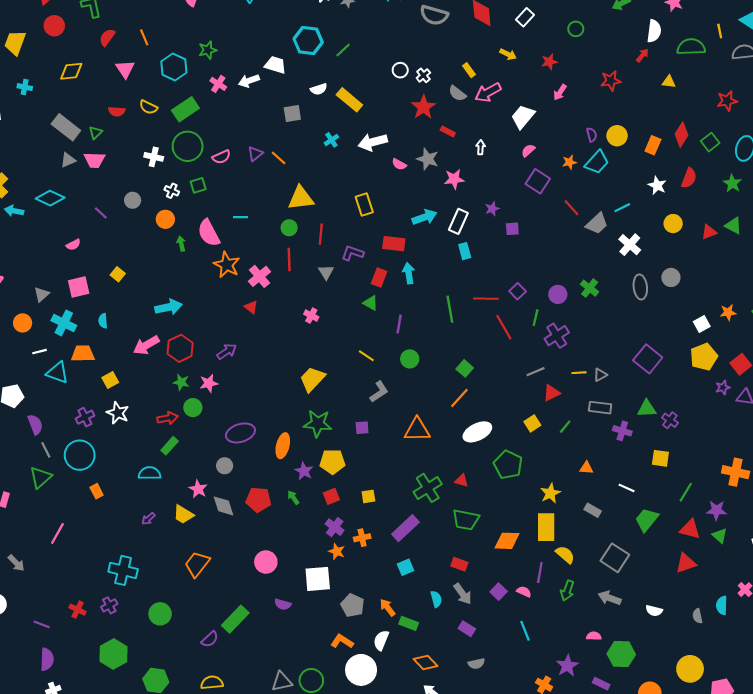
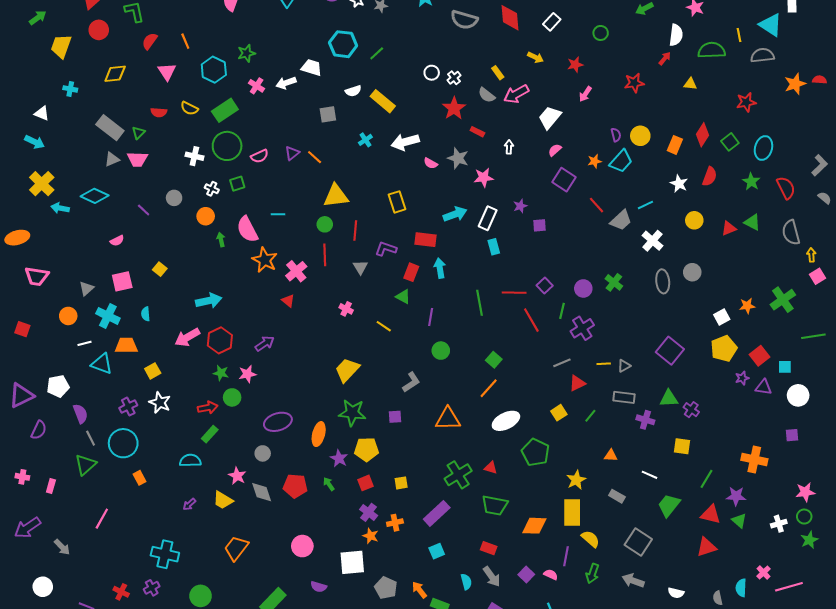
yellow line: (366, 356) -> (384, 326), moved

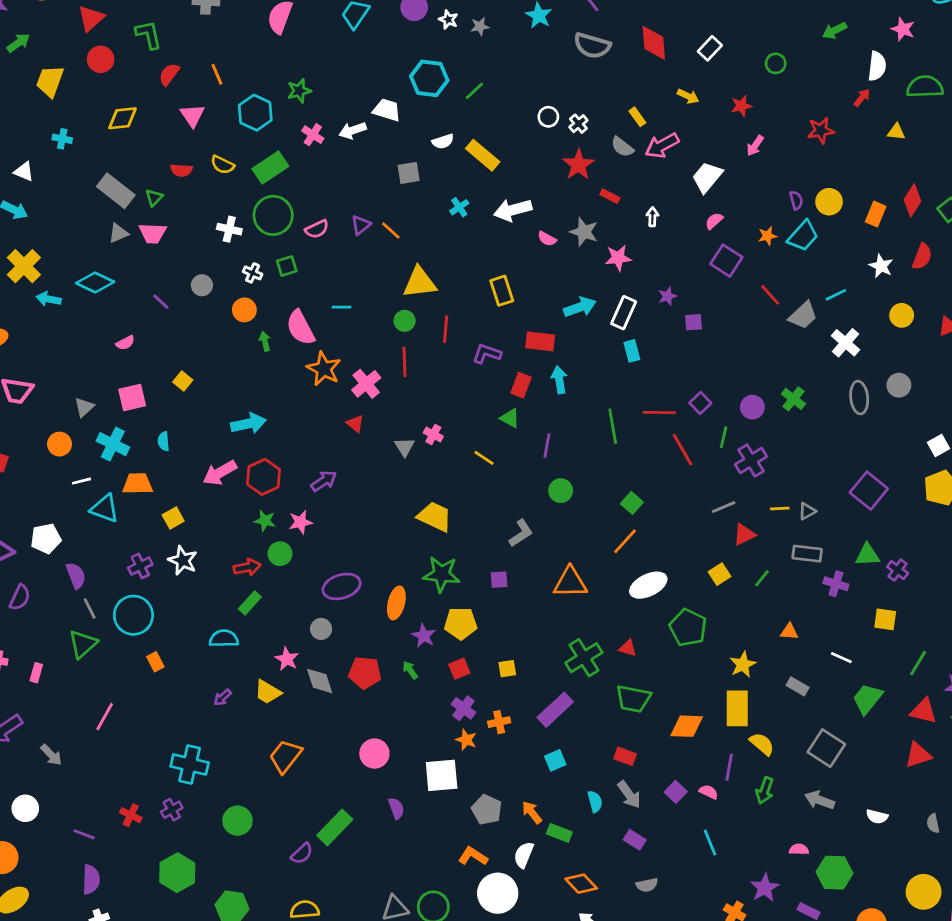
gray triangle: (360, 267) -> (405, 447), moved
yellow trapezoid: (347, 370) -> (435, 517), turned 72
purple semicircle: (319, 587) -> (396, 808), turned -126

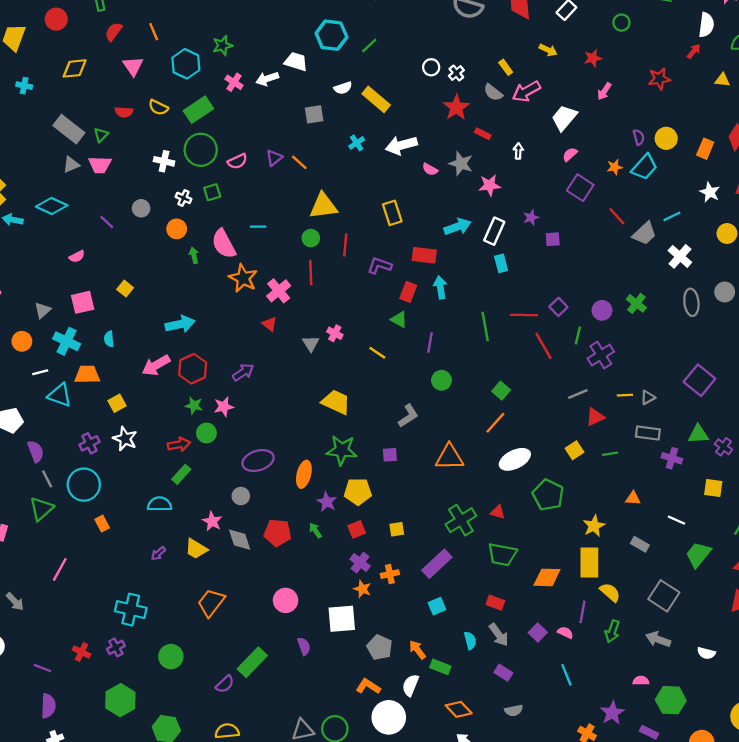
green line: (762, 578) -> (610, 454), turned 42

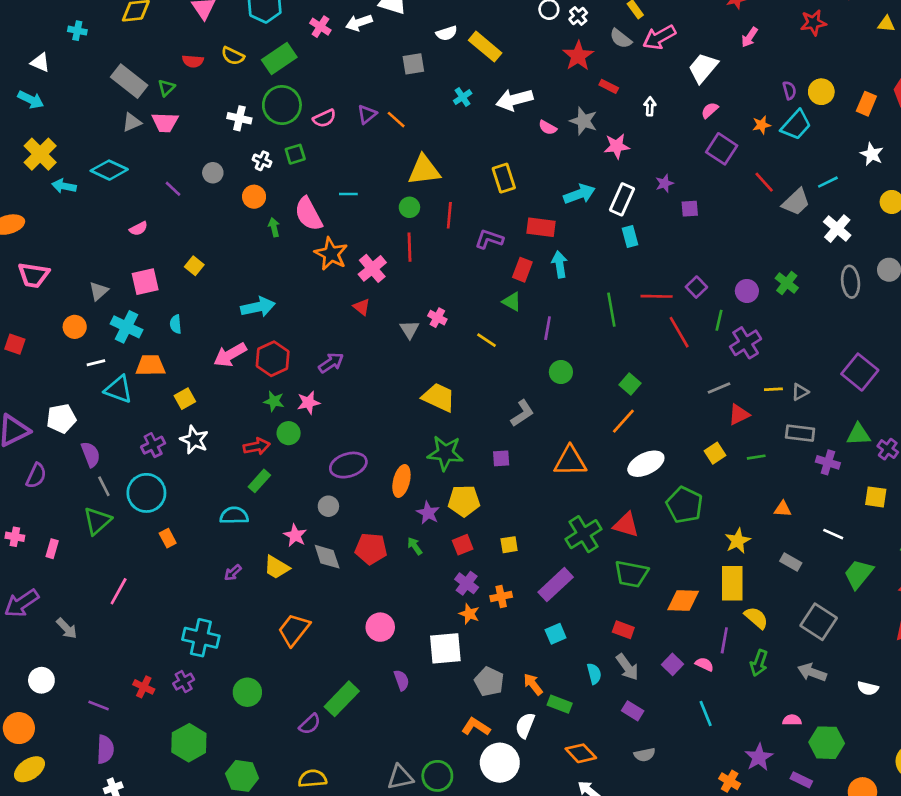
red triangle: (498, 512) -> (626, 525), size x1.5

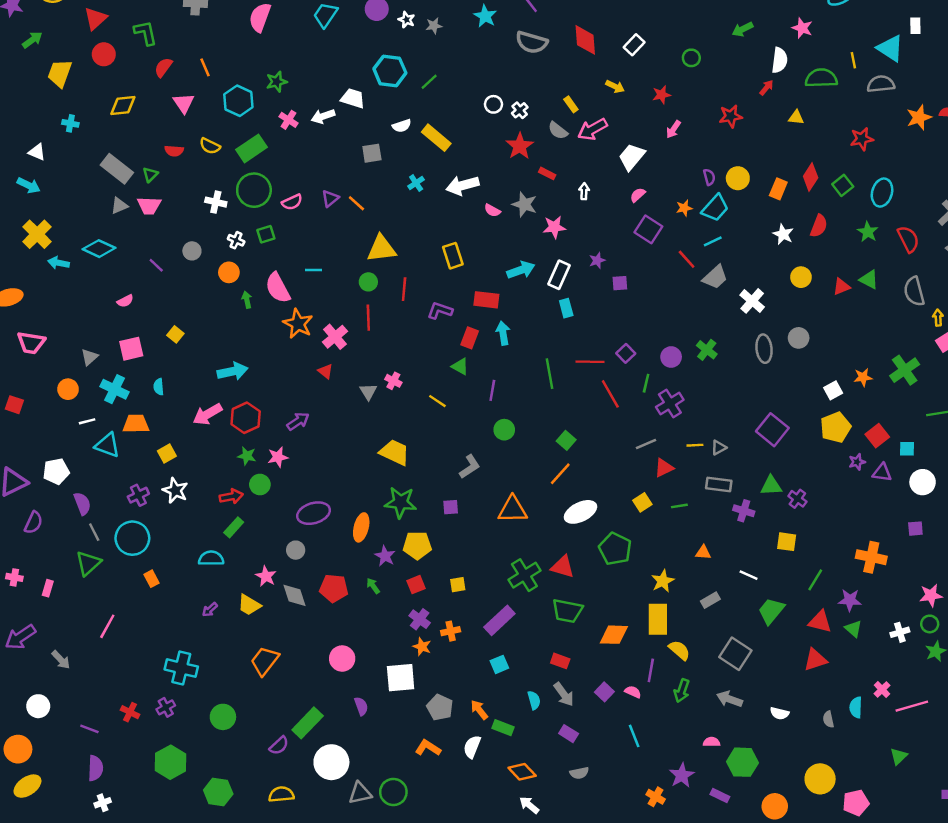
cyan line: (828, 182) -> (713, 241), moved
gray rectangle: (791, 562) -> (710, 600), turned -60
white circle: (500, 763) -> (331, 762), moved

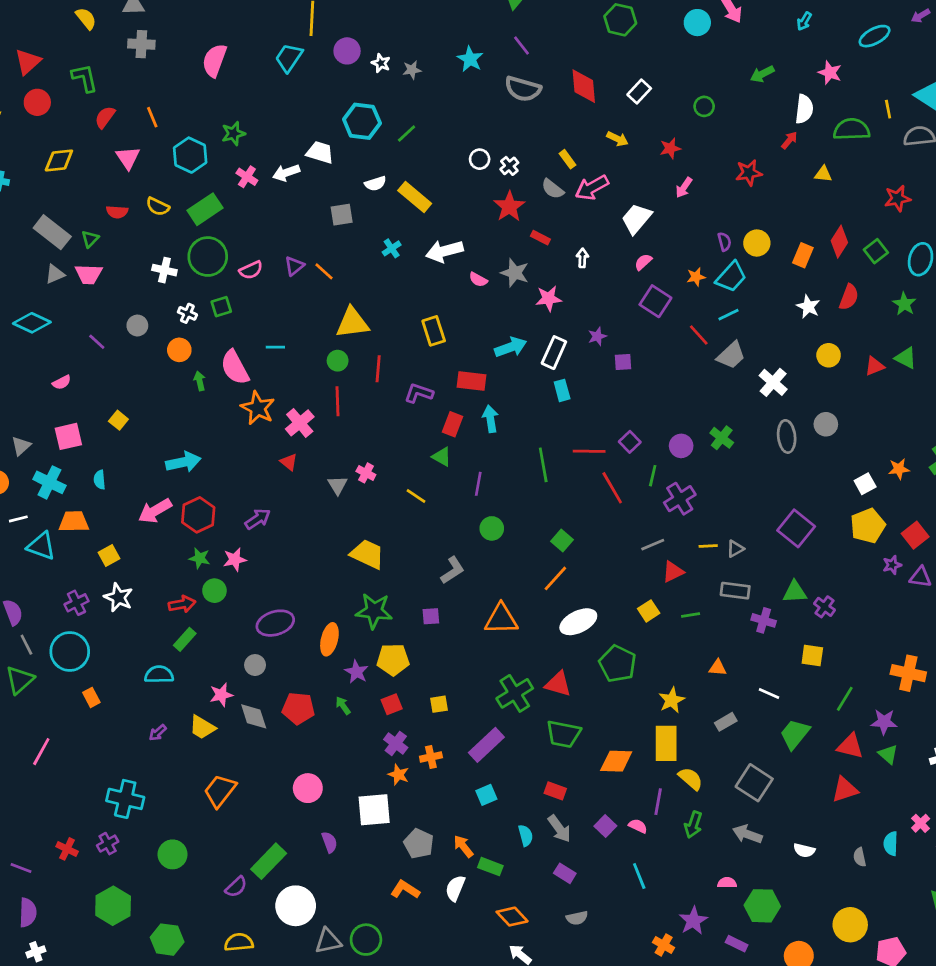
pink star: (266, 576) -> (221, 695), turned 30

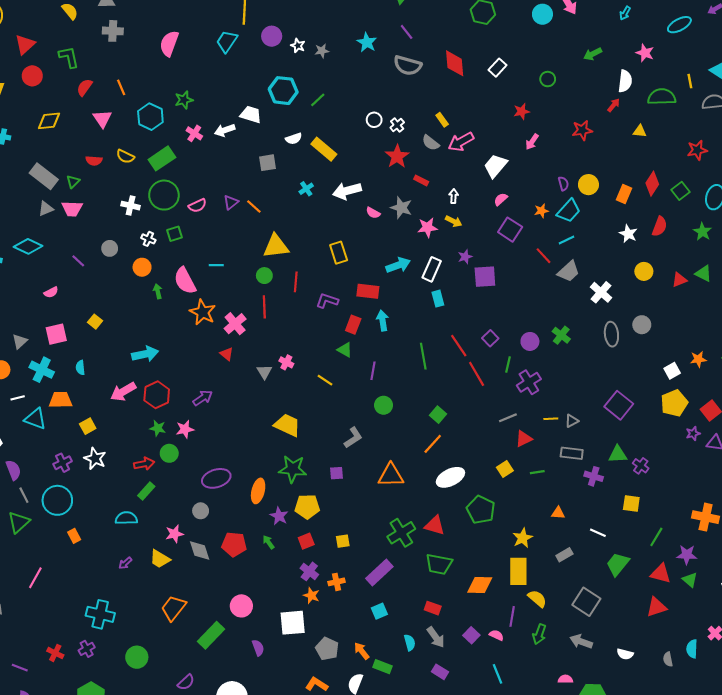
yellow arrow: (618, 139) -> (454, 221), moved
purple square: (623, 362) -> (485, 277), size x1.6
red line: (589, 451) -> (459, 346), turned 55
green rectangle: (269, 861) -> (211, 635), moved

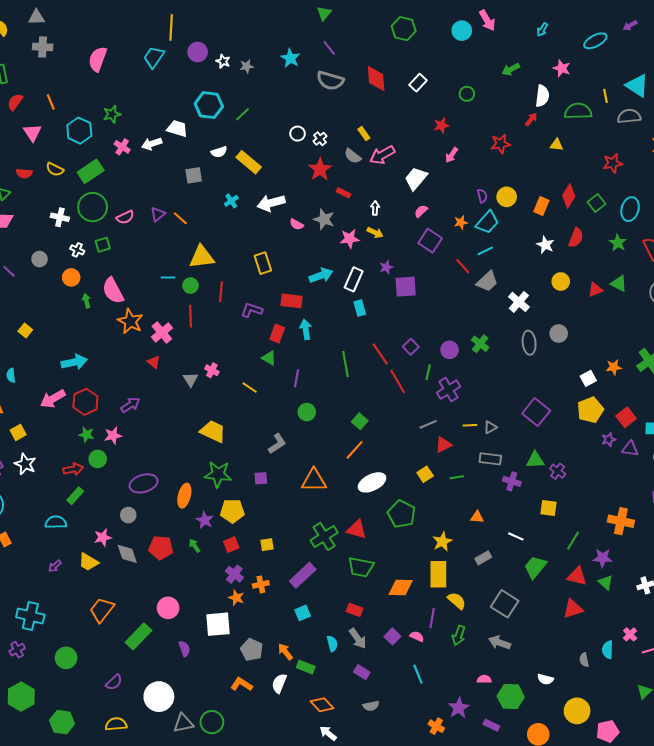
cyan line: (216, 265) -> (168, 277), moved
white semicircle: (625, 654) -> (545, 679), moved

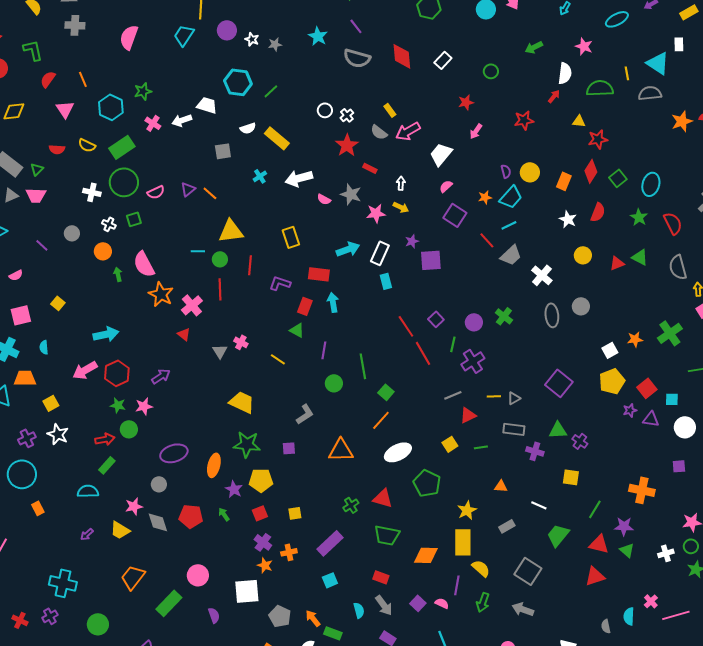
red star: (613, 163) -> (598, 139), moved
green line: (346, 364) -> (363, 366), moved
green cross: (324, 536) -> (351, 505), size x0.6

